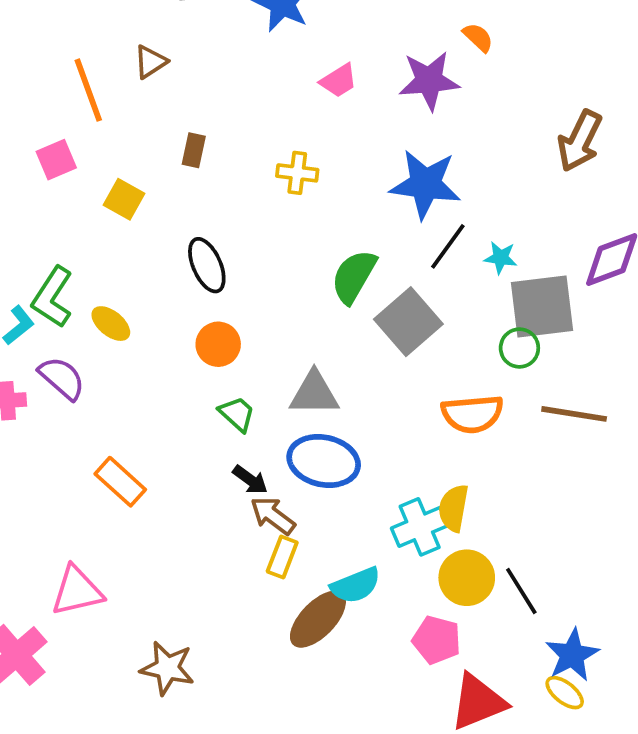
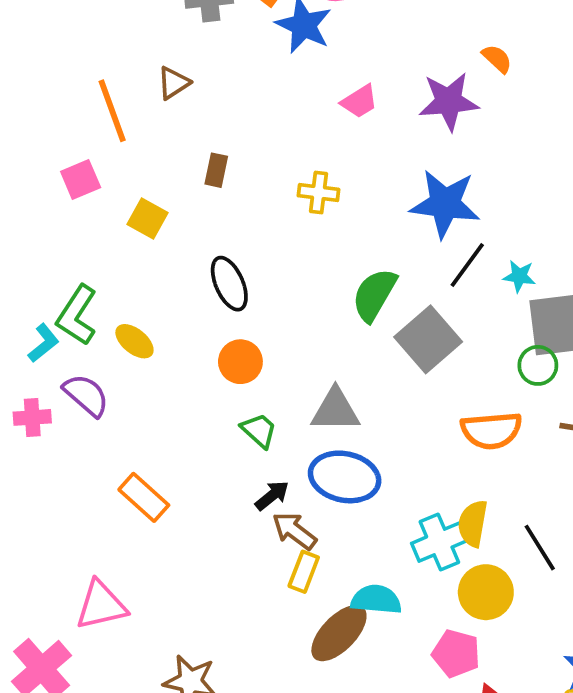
black arrow: (250, 480) -> (272, 496), turned -75
cyan semicircle: (356, 585) -> (376, 600), turned -153
black line: (521, 591) -> (540, 548), moved

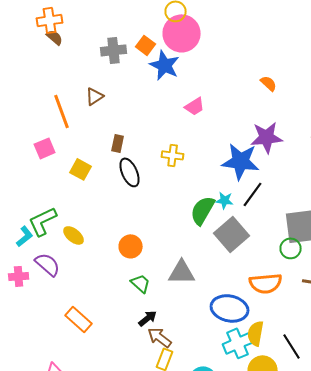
purple star: (449, 101) -> (267, 137), moved
cyan star: (519, 276) -> (225, 200), moved
black ellipse: (229, 284) -> (130, 172), moved
green L-shape: (77, 315) -> (43, 221), turned 32
blue ellipse: (345, 477) -> (230, 308), moved

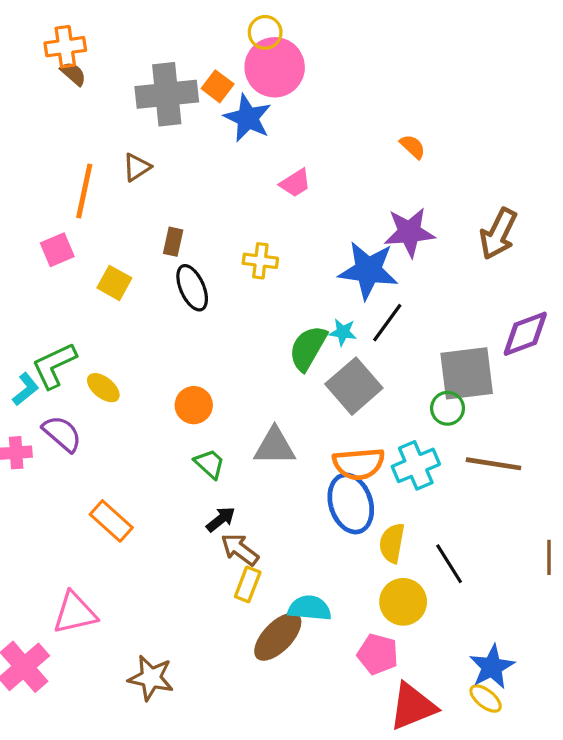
gray cross: (114, 50) -> (167, 94), size x1.5
orange line: (62, 111) -> (84, 191), turned 32
orange semicircle: (266, 283) -> (359, 464), moved
blue ellipse: (230, 308) -> (351, 503), turned 60
cyan cross: (238, 343) -> (416, 465), moved

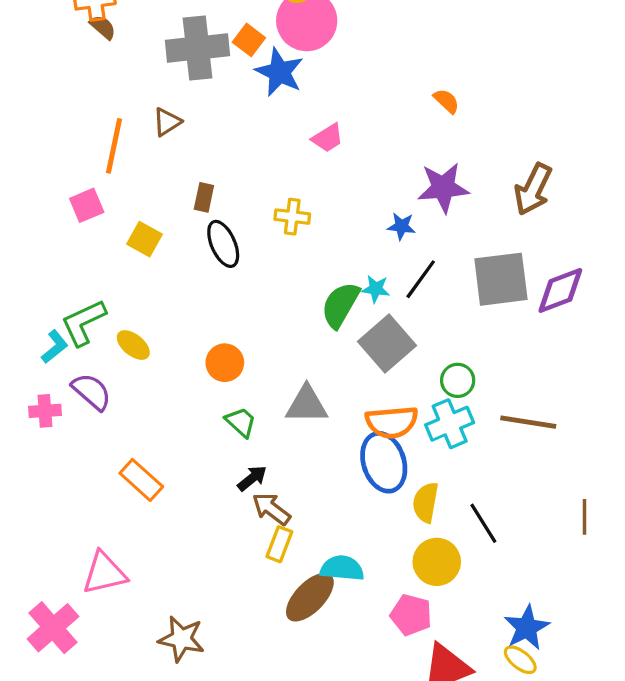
blue star: (368, 270) -> (401, 226), size x0.5
gray square: (467, 373) -> (501, 279), moved
green circle: (448, 408) -> (458, 380), moved

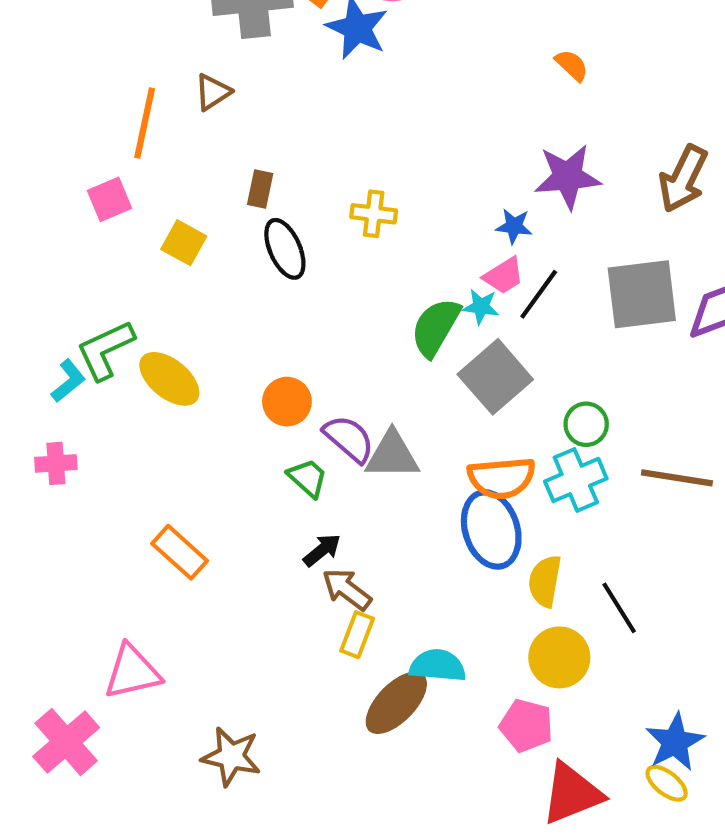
pink trapezoid: (328, 138) -> (504, 276), moved
yellow ellipse: (133, 345) -> (169, 379), size x1.4
purple semicircle: (92, 392) -> (349, 439), moved

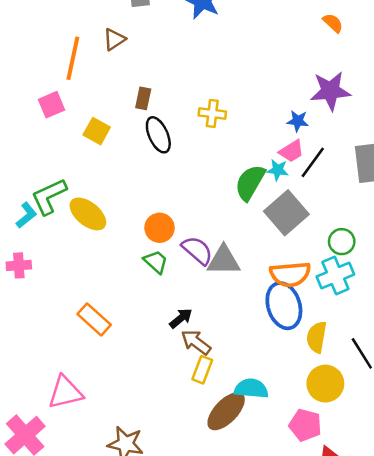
green trapezoid: (308, 478) -> (156, 262), moved

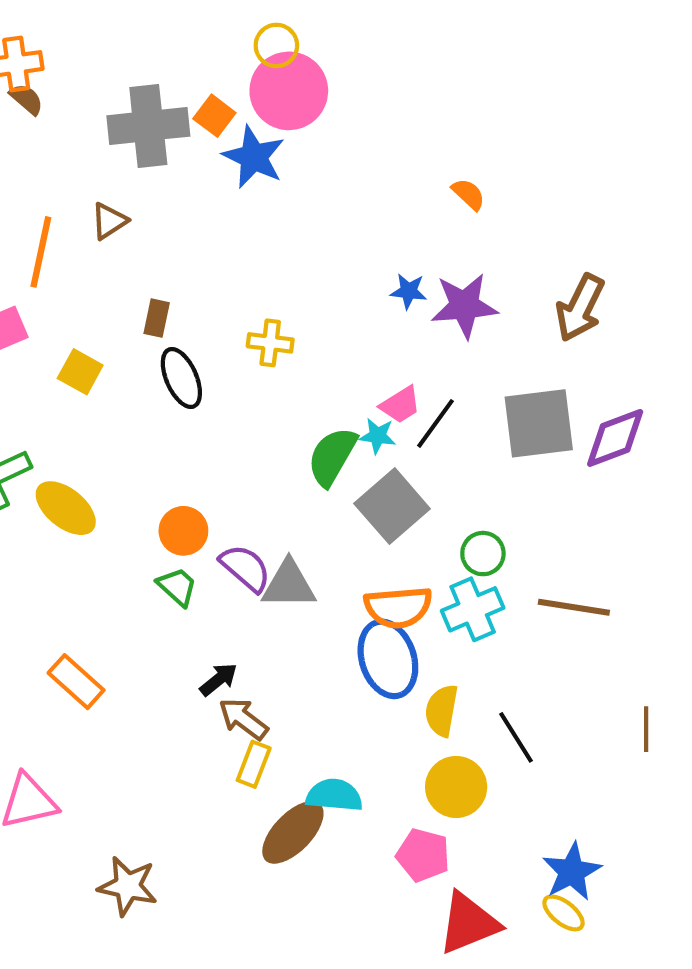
blue star: (298, 121) -> (409, 291), moved

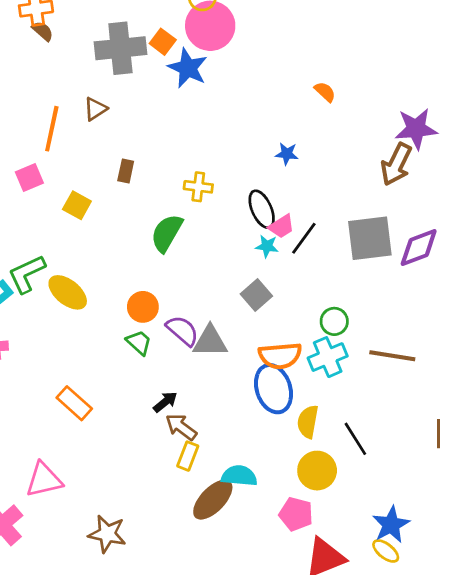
purple star: (464, 306) -> (416, 129), moved
black ellipse: (181, 378) -> (262, 209), moved
green semicircle: (332, 456) -> (167, 233), moved
gray square: (392, 506) -> (256, 295), moved, size x0.7

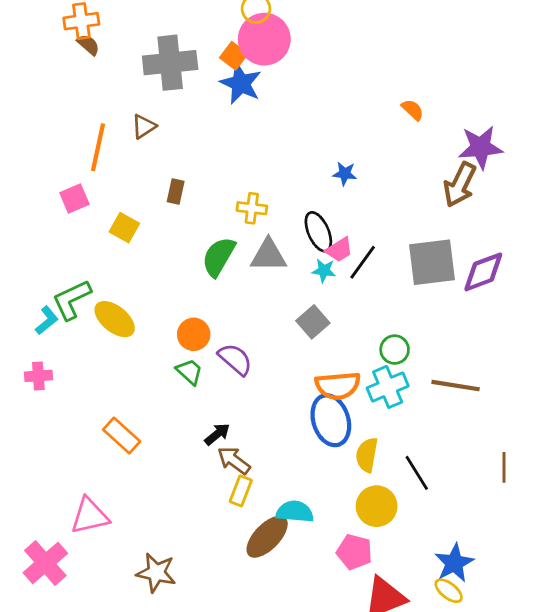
orange square: (163, 42) -> (234, 56), moved
orange semicircle: (325, 92) -> (413, 110), moved
gray triangle: (210, 341) -> (268, 255), moved

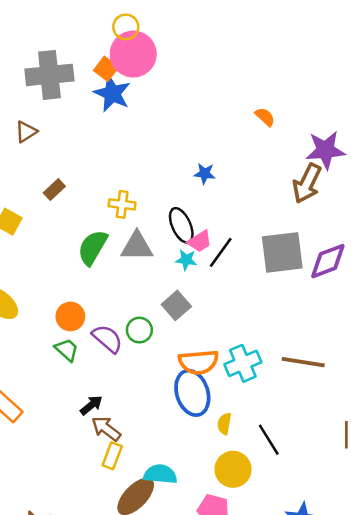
brown rectangle: (176, 192) -> (54, 190), turned 35
green circle: (395, 350) -> (139, 330), moved
yellow semicircle: (367, 455) -> (224, 424), size x0.7

